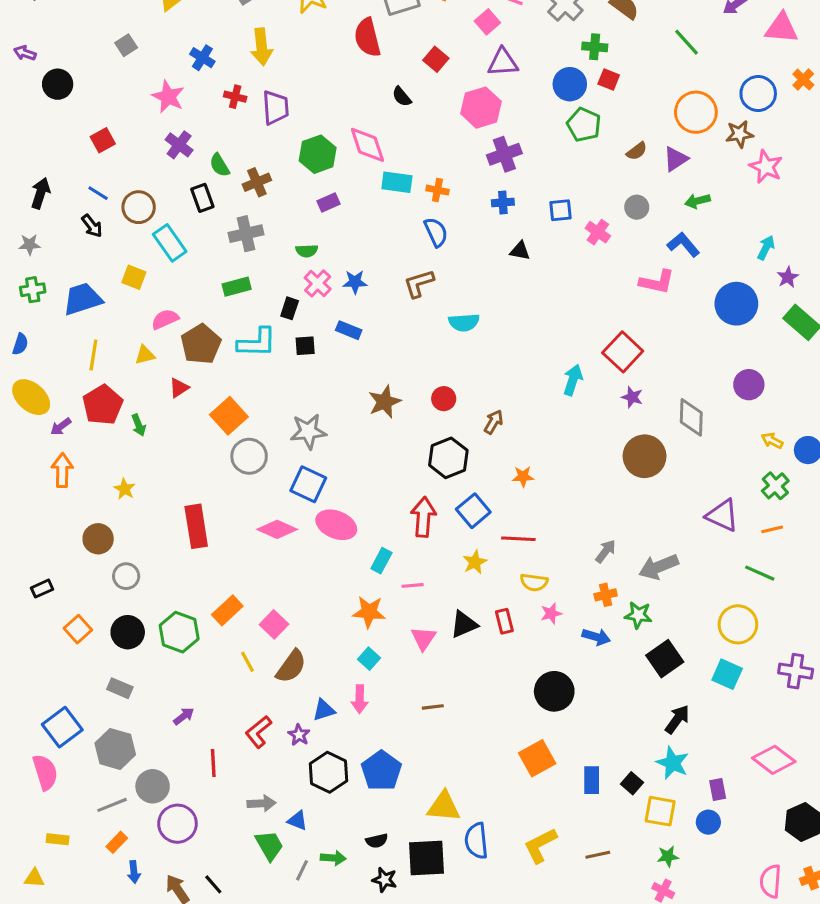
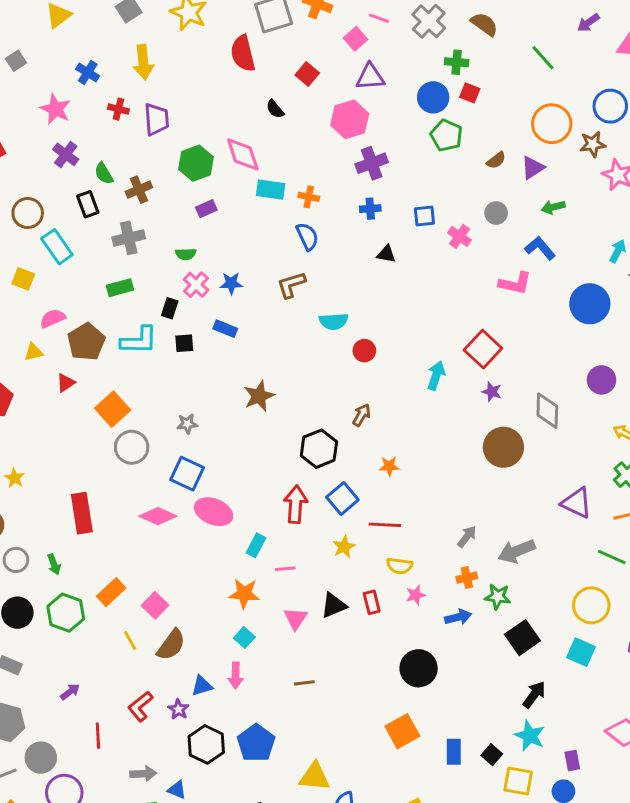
red circle: (444, 399) -> (364, 351), moved
green arrow: (139, 425) -> (54, 564), moved
gray star: (308, 431) -> (187, 424), size x0.6
blue arrow: (596, 637) -> (458, 617), turned -30

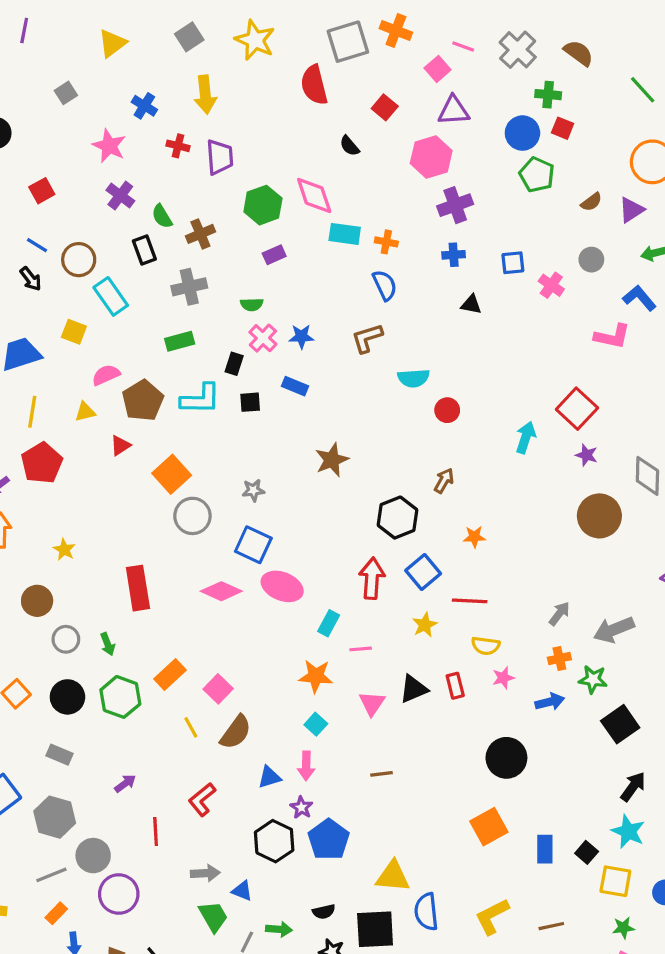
purple star: (178, 709) -> (301, 807), moved

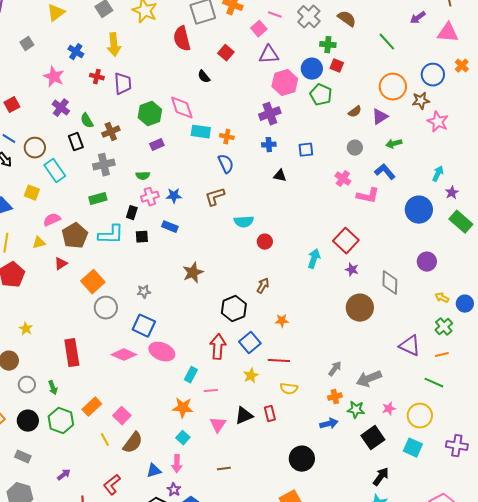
pink hexagon: (431, 157) -> (285, 83), moved
pink cross: (551, 285) -> (343, 179), moved
pink cross: (263, 338) -> (150, 197), turned 30
pink star: (503, 678) -> (389, 409), moved

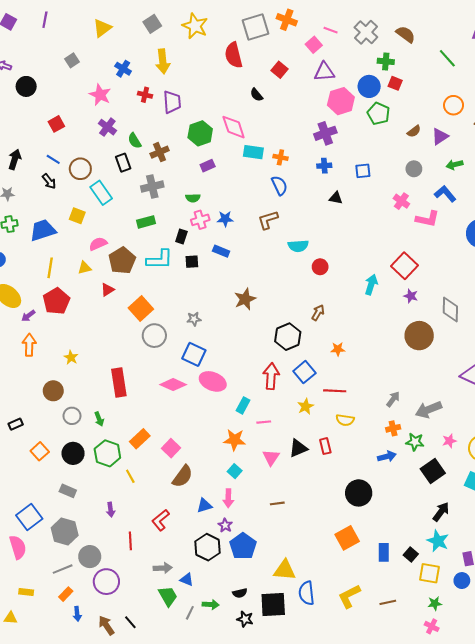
orange circle: (393, 87) -> (454, 105), size x0.7
yellow line: (105, 440) -> (130, 476), moved
purple arrow: (64, 475) -> (111, 510), turned 120

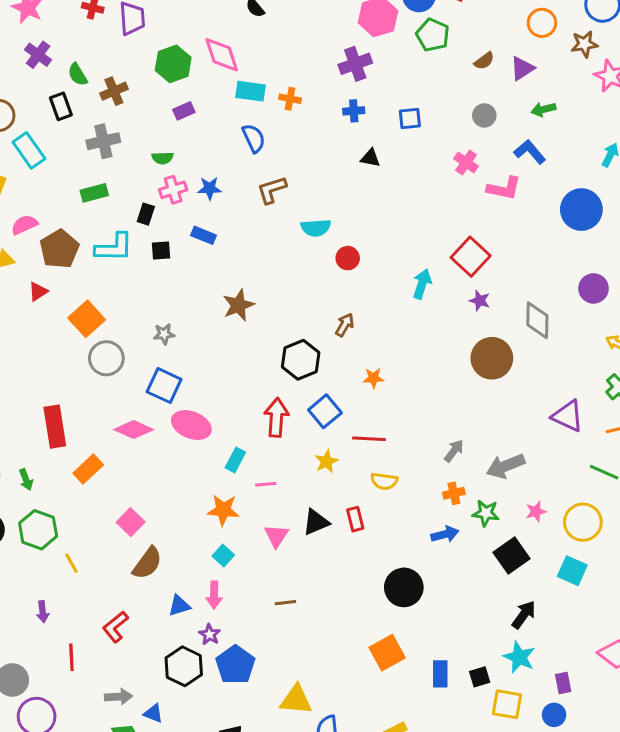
blue semicircle: (279, 185) -> (254, 138), moved
orange rectangle: (140, 439) -> (88, 469), moved
black square: (411, 554) -> (480, 677), turned 32

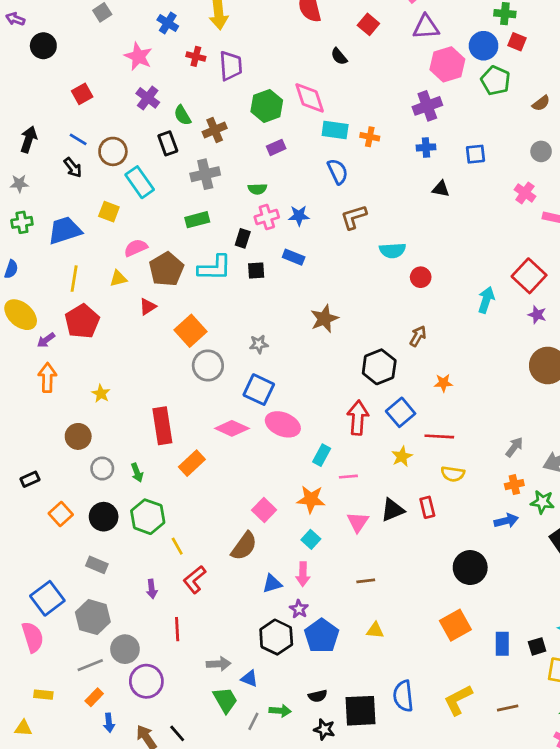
pink square: (131, 522) -> (264, 510), moved
red L-shape: (115, 627) -> (195, 580), moved
yellow triangle: (296, 700) -> (375, 630), moved, size x0.6

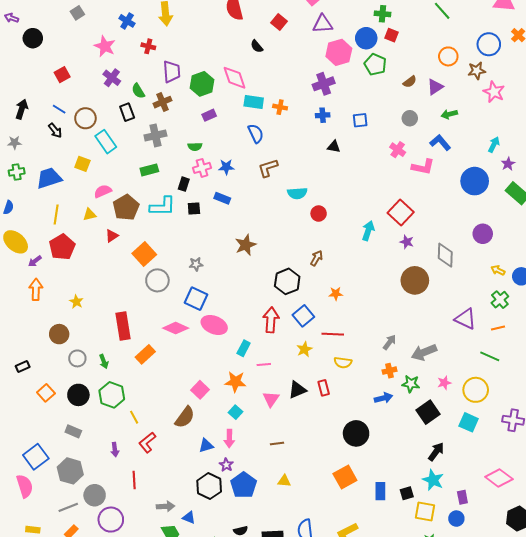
purple trapezoid: (231, 66) -> (172, 72), moved

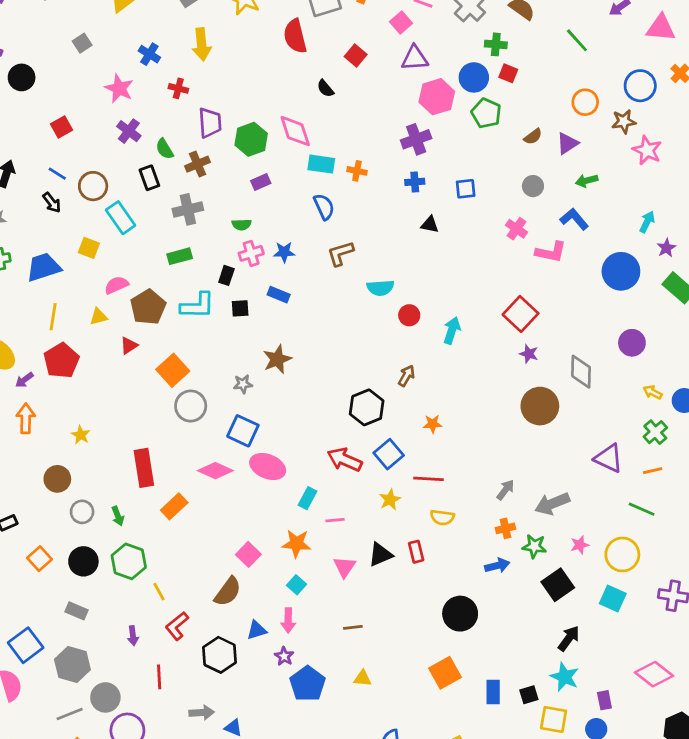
cyan arrow: (368, 231) -> (452, 330), moved
brown star: (246, 245) -> (277, 359), moved
red arrow: (271, 320) -> (345, 460), turned -70
black hexagon: (209, 486) -> (220, 655), moved

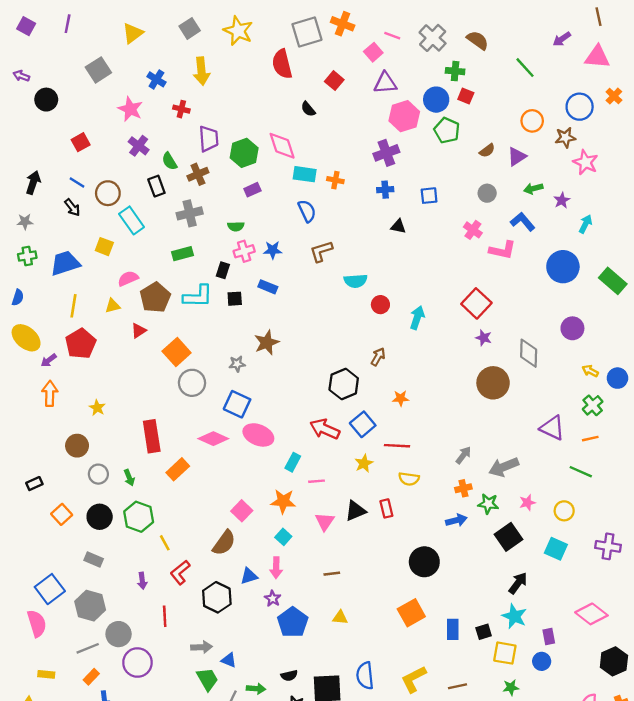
gray square: (82, 43) -> (98, 70), size x1.5
purple star: (666, 248) -> (562, 200), moved
yellow circle: (622, 554) -> (564, 511), size x0.7

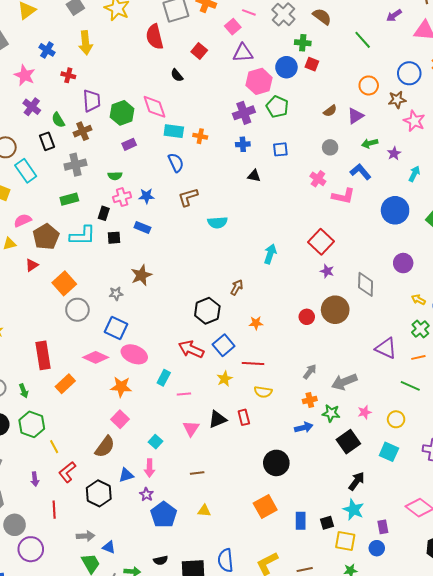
green pentagon: (447, 130) -> (277, 107), moved
red circle: (380, 305) -> (307, 317), moved
orange star: (283, 501) -> (121, 387), moved

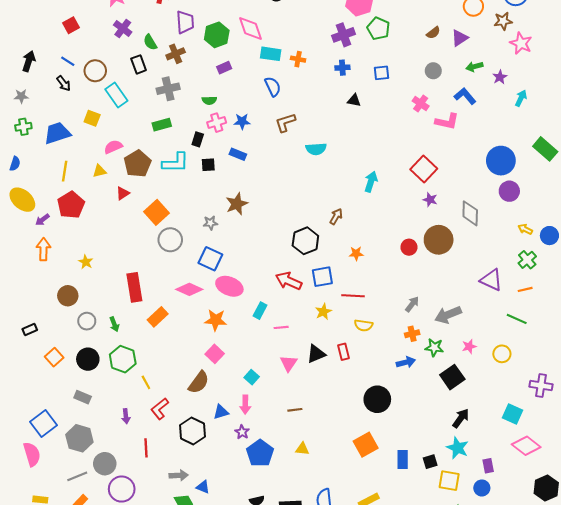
blue circle: (395, 210) -> (501, 161), moved
blue square: (224, 345) -> (322, 277), turned 30
cyan square: (389, 452) -> (512, 414), moved

